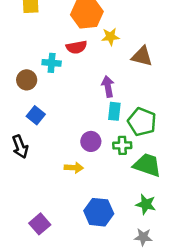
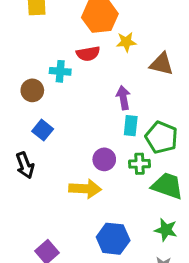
yellow arrow: (74, 168) -> (85, 189), size x1.5

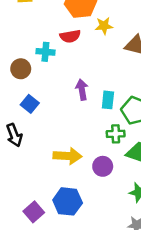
purple arrow: (123, 98) -> (82, 90), moved
purple circle: (104, 159) -> (103, 166), moved
blue hexagon: (113, 239) -> (68, 201), moved

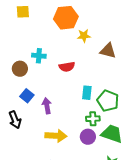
red semicircle: (70, 36) -> (67, 67), moved
purple arrow: (82, 90) -> (47, 106), moved
purple circle: (103, 166) -> (88, 137), moved

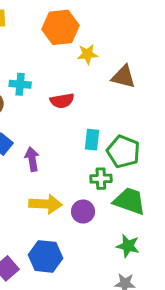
purple circle: (88, 137) -> (83, 212), moved

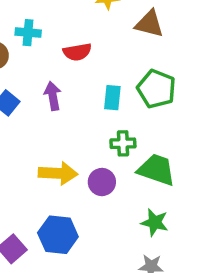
green pentagon: (123, 152) -> (156, 89), moved
purple arrow: (32, 159) -> (53, 96), moved

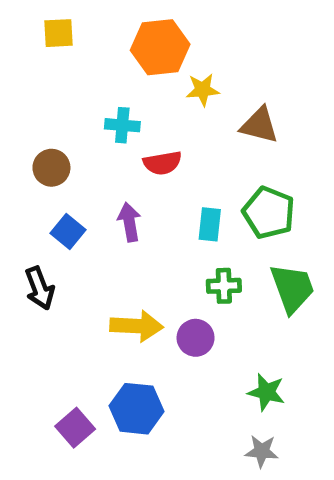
cyan cross: (28, 33) -> (122, 125), moved
green trapezoid: (156, 170) -> (292, 288), moved, turned 51

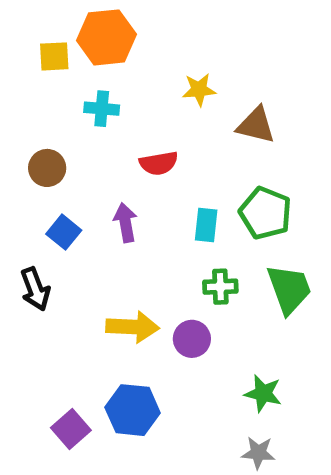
yellow square: (59, 33) -> (54, 56), moved
orange hexagon: (160, 47) -> (106, 37), moved
cyan cross: (122, 125) -> (102, 109), moved

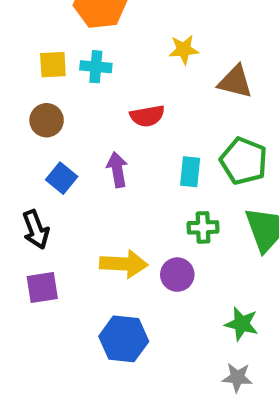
yellow square: (54, 56) -> (53, 65), moved
purple square: (71, 429) -> (42, 287), moved, turned 32

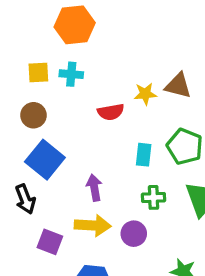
yellow star: (184, 50) -> (145, 94), moved
purple arrow: (117, 170) -> (94, 188), moved
blue square: (62, 178) -> (45, 160), size x1.6
purple square: (42, 287) -> (50, 242), moved, turned 30

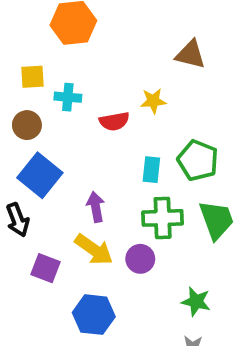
cyan cross: (71, 74) -> (68, 97), moved
brown triangle: (178, 86) -> (190, 54), moved
green cross: (153, 197) -> (163, 218), size x1.5
yellow arrow: (93, 225) -> (94, 250), turned 32

